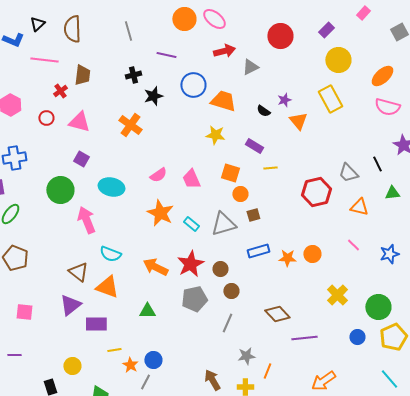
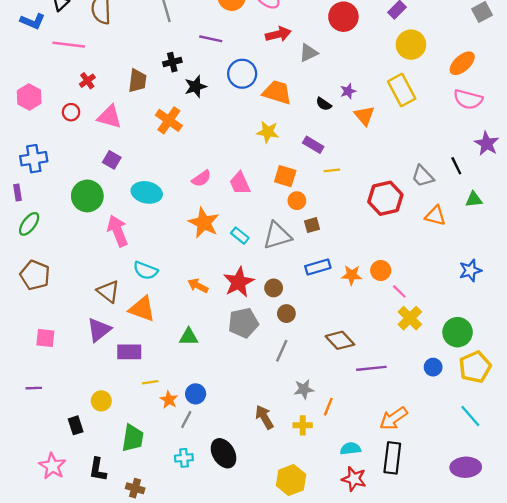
brown trapezoid: (82, 75) -> (137, 81), moved
pink line: (353, 245) -> (399, 291), moved
orange arrow: (155, 267) -> (198, 286), size x0.7

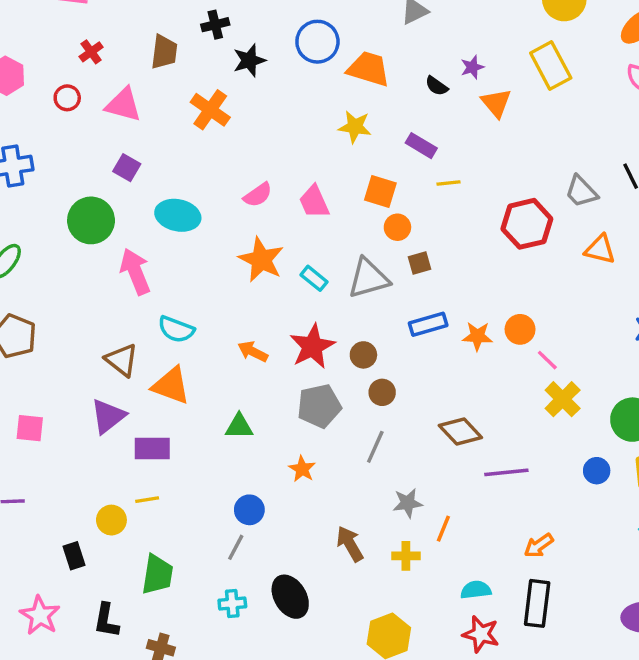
yellow line: (150, 382) -> (147, 500), moved
orange star: (169, 400) -> (302, 469), moved
orange arrow: (393, 418) -> (539, 546), size x0.7

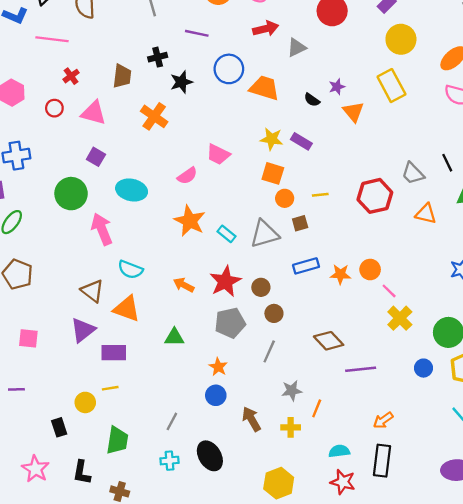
yellow star: (355, 127) -> (272, 139), moved
yellow line: (449, 183) -> (320, 195), moved
pink trapezoid: (314, 202) -> (218, 154), moved, turned -40
blue circle: (249, 510) -> (216, 395), moved

